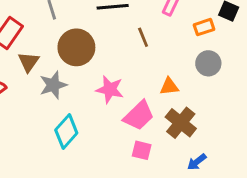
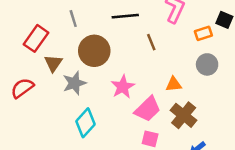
pink star: (110, 89) -> (123, 87), turned 30

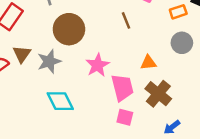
brown triangle: (53, 63) -> (22, 54), moved
pink trapezoid: (148, 109) -> (122, 87), turned -60
cyan diamond: (86, 123) -> (60, 101), turned -68

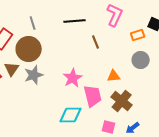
brown circle: (69, 29) -> (29, 49), moved
cyan diamond: (60, 101) -> (71, 115), moved, turned -65
pink square: (125, 117) -> (109, 127), moved

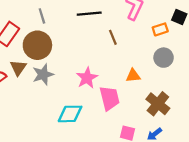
brown cross: (122, 101) -> (158, 104), moved
cyan diamond: (71, 115) -> (70, 114), moved

